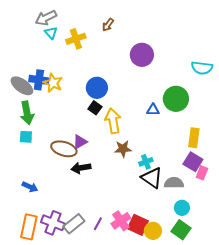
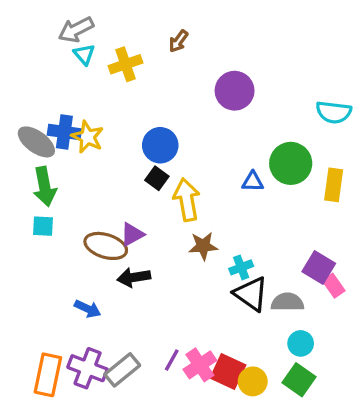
yellow rectangle: (194, 138) -> (334, 185), moved
pink rectangle: (202, 173) -> (334, 286), turned -56
blue arrow: (30, 187) -> (88, 309), moved
purple line: (98, 224) -> (172, 360), moved

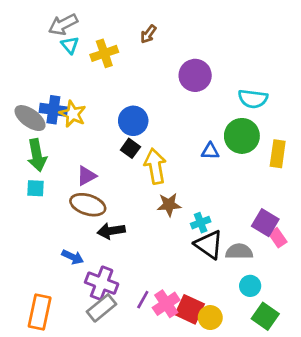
cyan semicircle: (334, 112) -> (253, 99), moved
purple triangle: (132, 234) -> (86, 176), moved
purple cross: (88, 368) -> (102, 283), moved
green square: (299, 380) -> (265, 316), moved

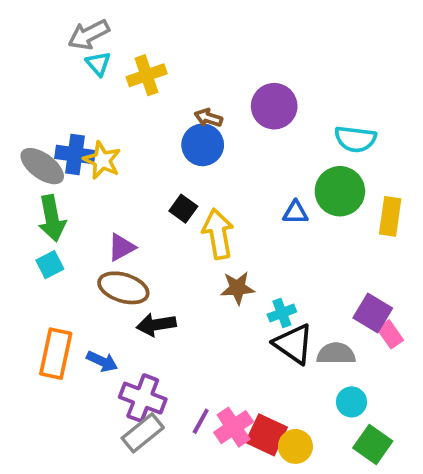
brown arrow: (148, 34) -> (208, 118), moved, turned 72
blue circle: (133, 121) -> (203, 145), moved
cyan square: (36, 188) -> (50, 265), turned -30
orange rectangle: (40, 312) -> (56, 354), moved

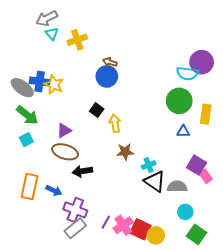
purple circle: (274, 106) -> (202, 62), moved
blue triangle: (295, 212) -> (183, 131), moved
green arrow: (52, 218) -> (27, 115), turned -40
yellow arrow: (218, 234) -> (115, 123), size x0.7

